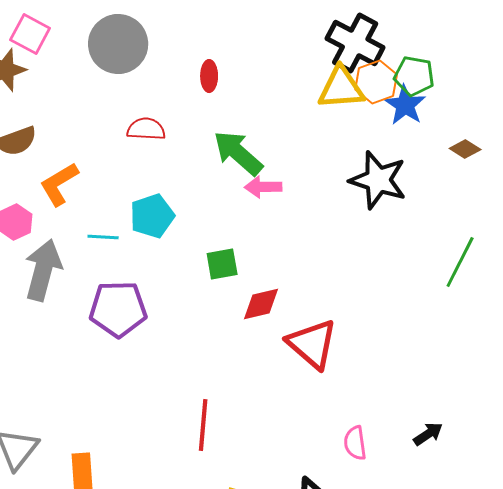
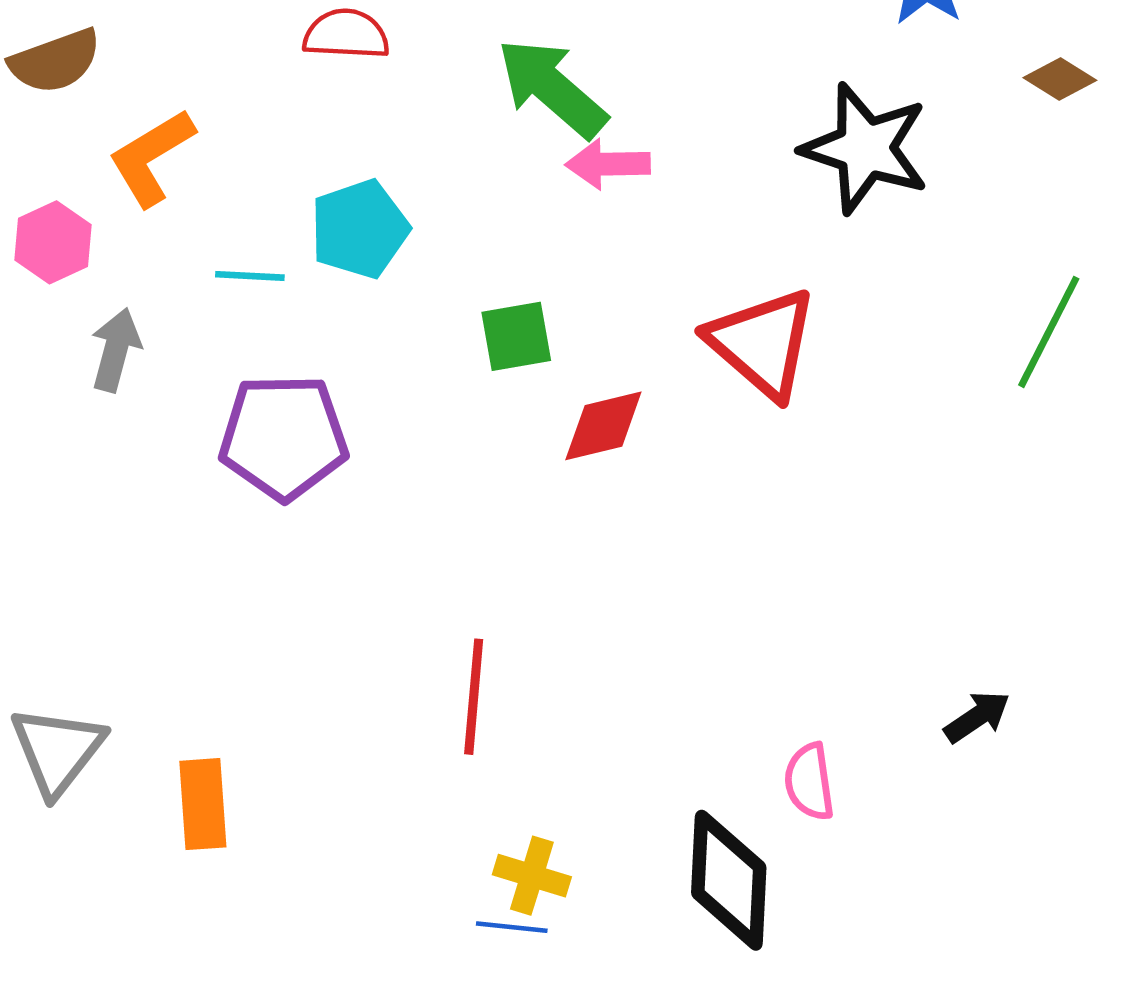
gray arrow: (43, 270) -> (116, 350), size x0.6
red triangle: (312, 344) -> (762, 343), moved
pink semicircle: (355, 443) -> (809, 782), moved

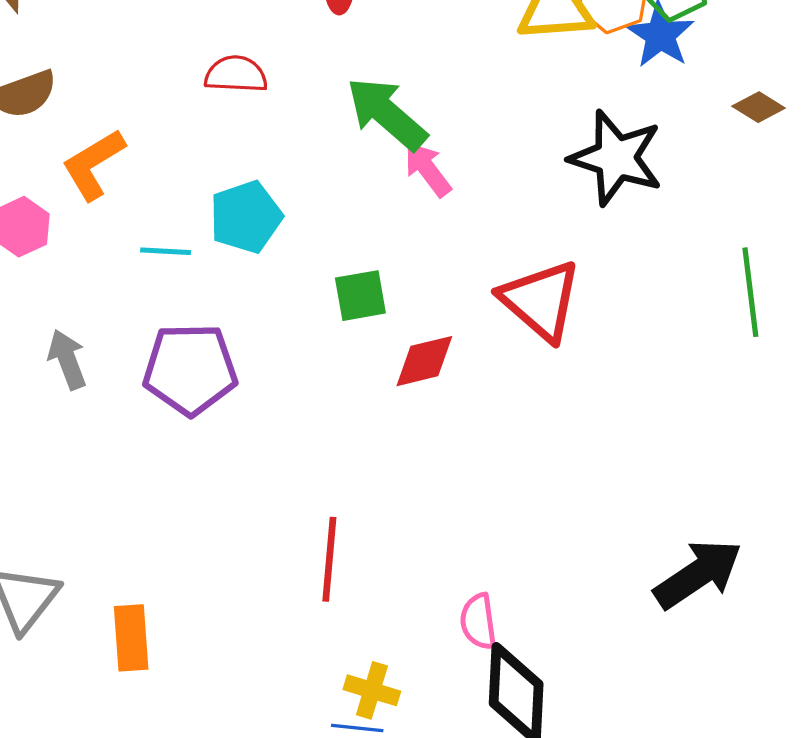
pink arrow: (608, 164) -> (428, 169), turned 54
green line: (1049, 332) -> (750, 292), turned -34
gray arrow: (116, 350) -> (67, 359), moved, turned -36
black arrow: (977, 717) -> (698, 574), size x1.8
pink semicircle: (809, 782) -> (478, 622), moved

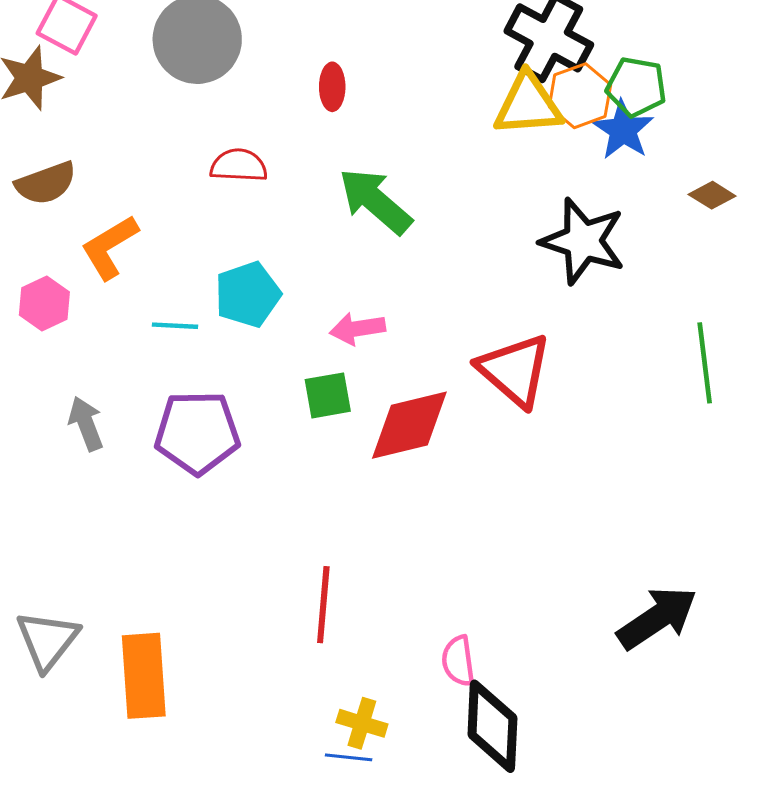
pink arrow: (428, 169) -> (357, 329), moved, turned -62
green square: (360, 296) -> (328, 395), moved
red diamond: (424, 361) -> (409, 425), size x1.5
orange rectangle: (131, 638) -> (144, 676), size x1.4

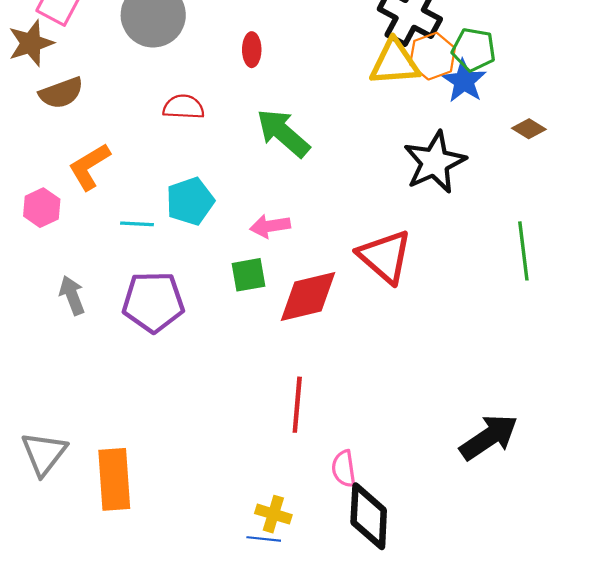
brown semicircle: (46, 183) -> (61, 93), moved
black star: (583, 241) -> (435, 162), turned 30
red line: (323, 605) -> (297, 405), moved

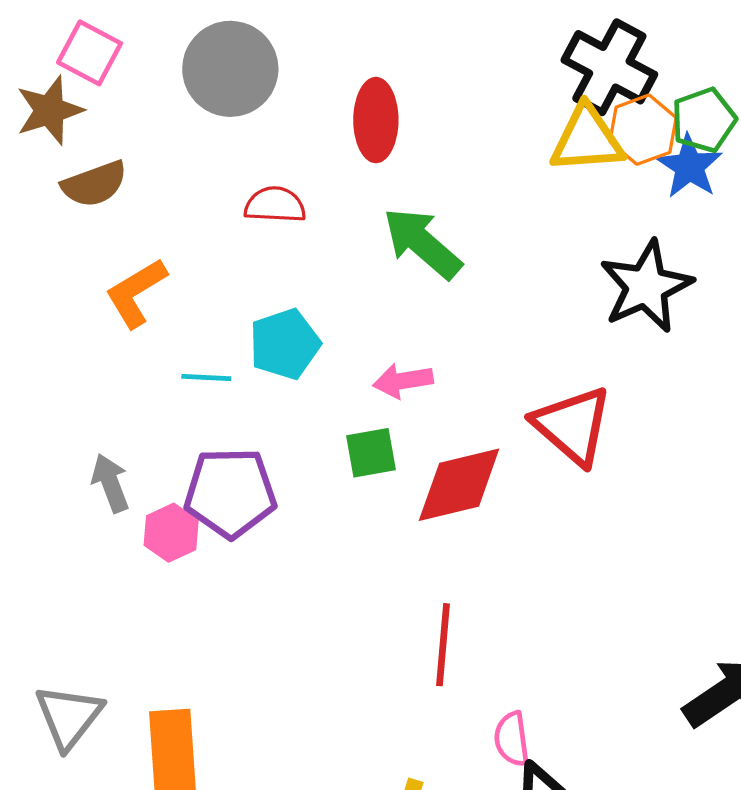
red ellipse: (252, 50) -> (376, 120), size x1.6
green pentagon: (474, 50) -> (704, 120), turned -30
pink hexagon: (42, 208) -> (171, 533), moved

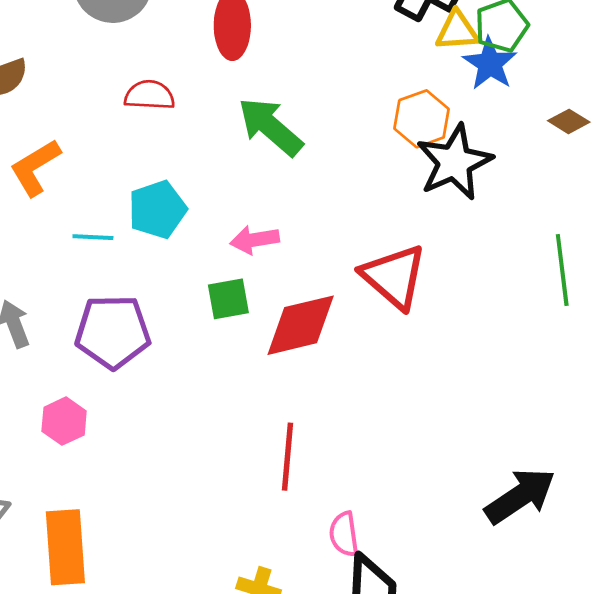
orange hexagon: (643, 130) -> (422, 119), moved
yellow triangle: (587, 139) -> (457, 31), moved, size x0.7
pink hexagon: (171, 533) -> (64, 421), moved

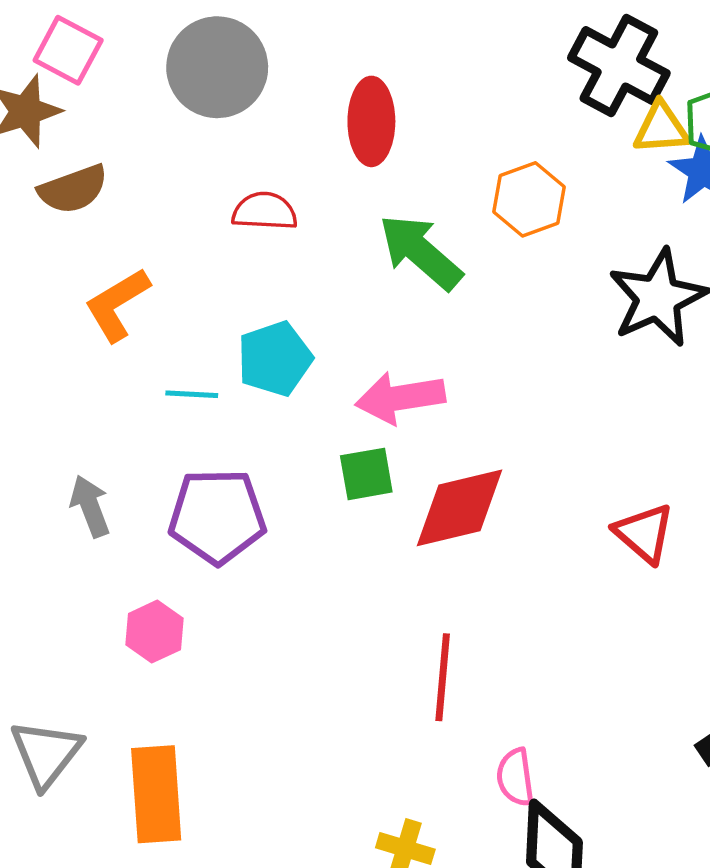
orange hexagon: (422, 119) -> (529, 199), moved
pink arrow: (255, 240) -> (400, 398), size x1.4
red triangle: (394, 277) -> (644, 533), moved, size x0.7

